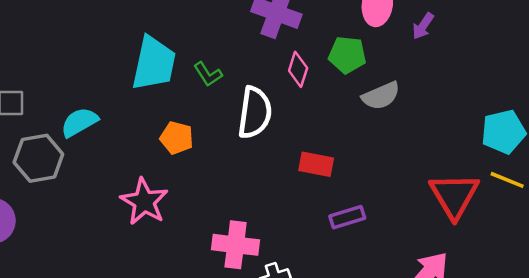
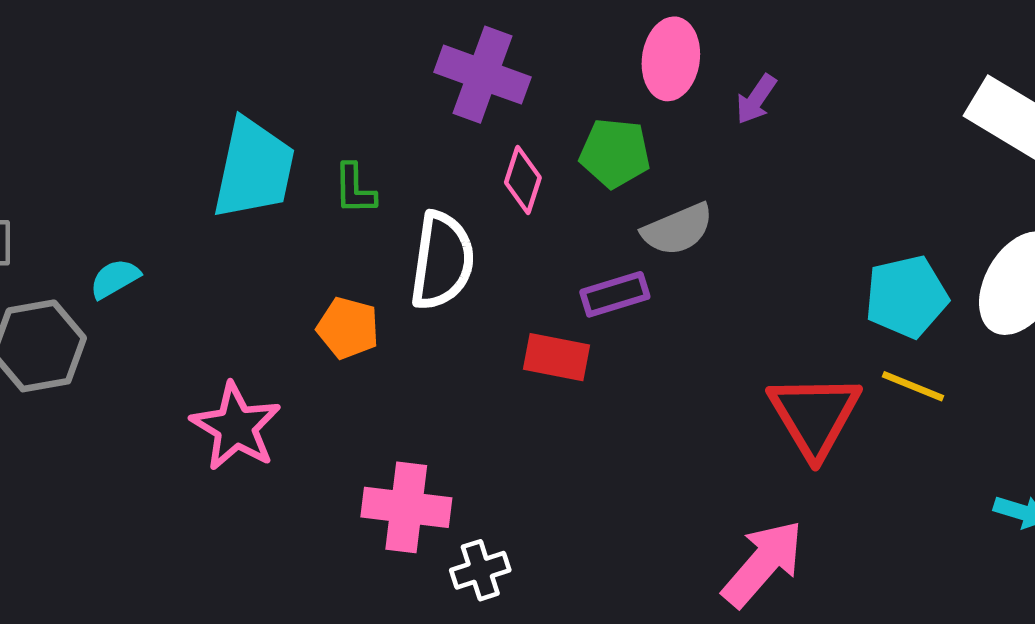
green L-shape: (208, 74) -> (355, 189), turned 32
cyan semicircle: (79, 122) -> (115, 279), size x0.7
orange pentagon: (177, 138) -> (348, 328), moved
purple rectangle: (347, 217) -> (615, 294), moved

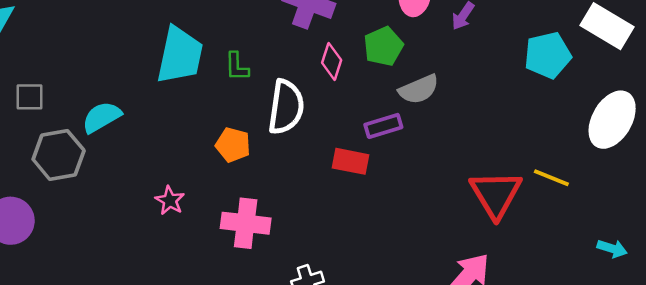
green pentagon: (615, 153) -> (383, 46), turned -30
cyan semicircle: (115, 279) -> (102, 117), size x1.4
cyan pentagon: (906, 297) -> (548, 55), moved
pink star: (236, 427) -> (170, 200), size x0.6
pink cross: (406, 507) -> (246, 223), moved

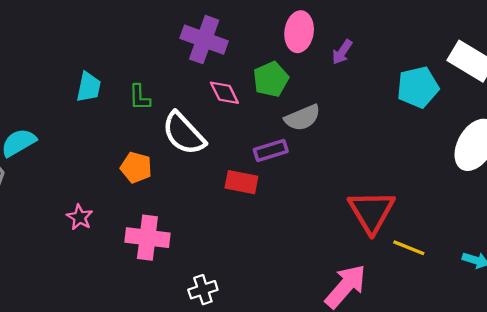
cyan trapezoid: (180, 55) -> (89, 87), size x0.6
pink diamond: (332, 61) -> (224, 93), turned -44
white semicircle: (286, 107) -> (184, 134), turned 129
yellow line: (551, 178) -> (409, 248), moved

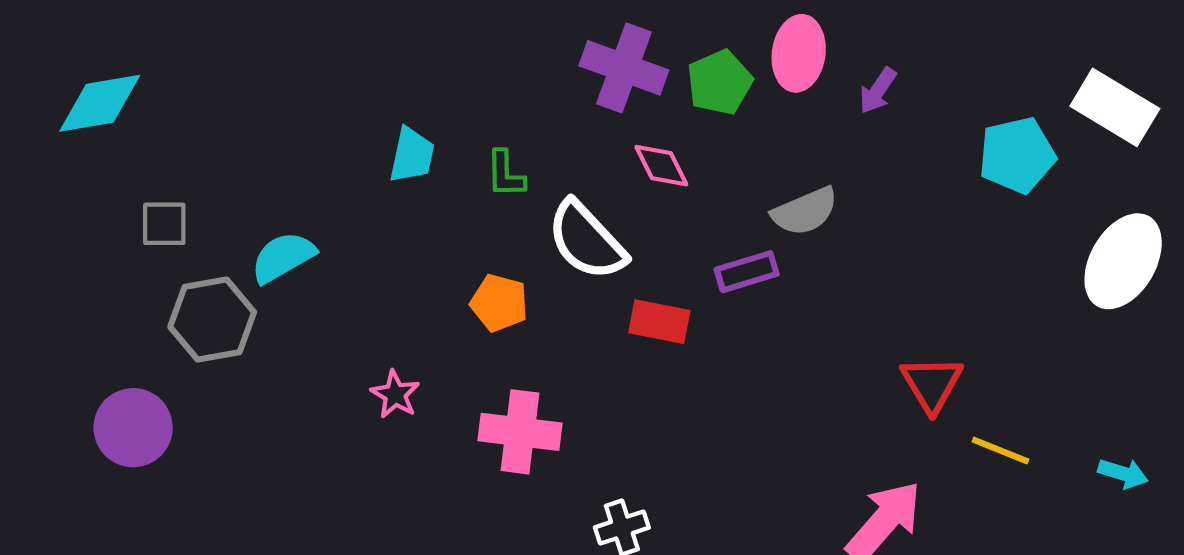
green pentagon: (271, 79) -> (720, 82), moved
red rectangle: (241, 182) -> (659, 322), moved
red triangle: (372, 212) -> (932, 384), size x0.7

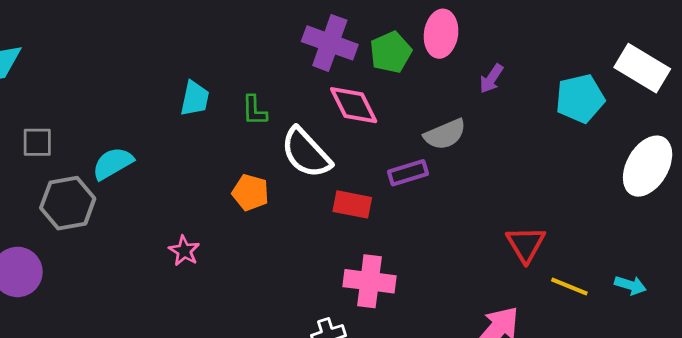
purple arrow: (878, 91) -> (491, 79), moved
pink diamond: (661, 166) -> (354, 105), size x1.4
pink cross: (520, 432) -> (370, 281), moved
cyan arrow: (1123, 473) -> (630, 285), moved

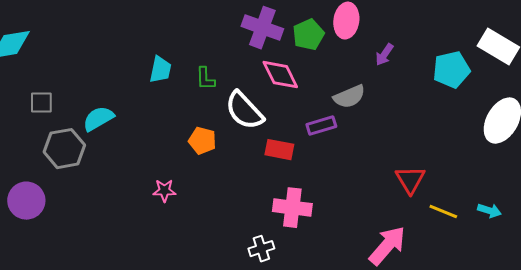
pink star: (184, 251) -> (164, 191), moved, turned -30

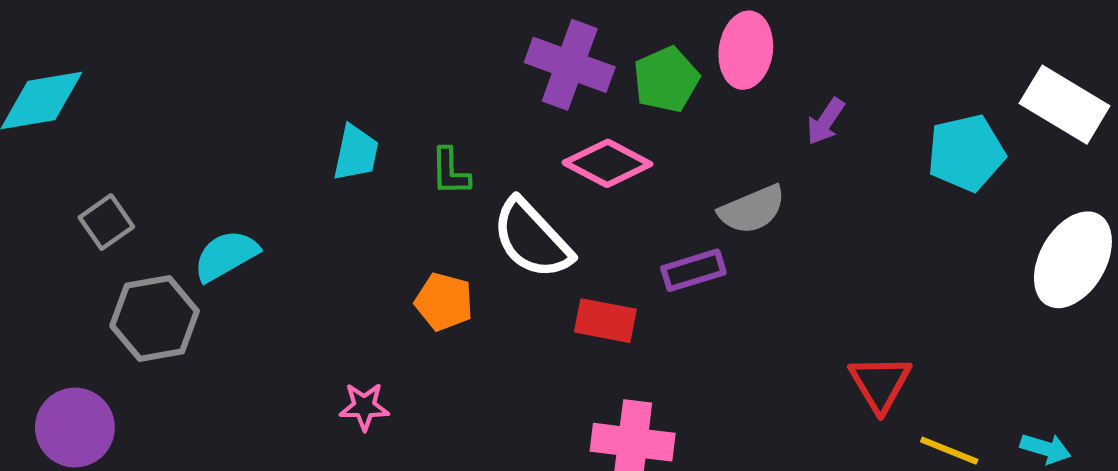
pink diamond: (280, 75) -> (607, 163), turned -36
gray square: (41, 103) -> (106, 222), turned -35

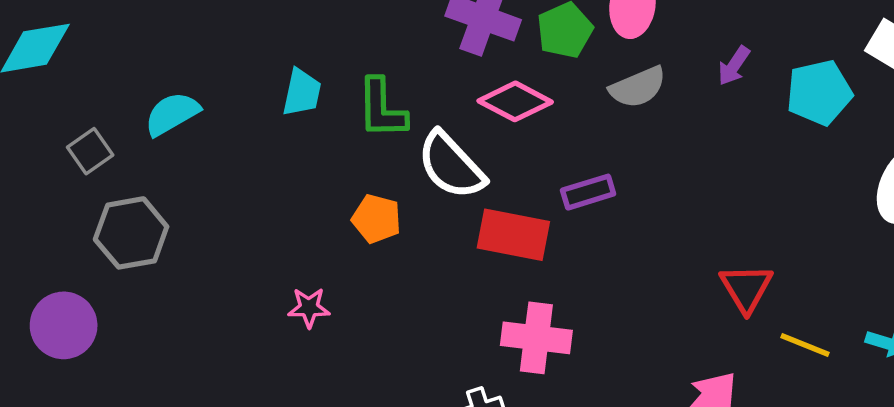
purple arrow: (826, 121) -> (734, 66), moved
green L-shape: (450, 172) -> (382, 109), size x1.5
gray semicircle: (752, 209) -> (638, 87), moved
cyan semicircle: (226, 256) -> (172, 114), moved
red rectangle: (605, 321) -> (513, 235), size x1.4

